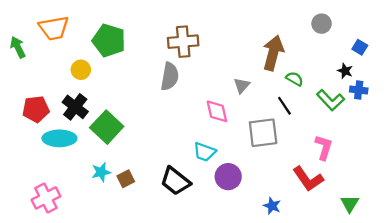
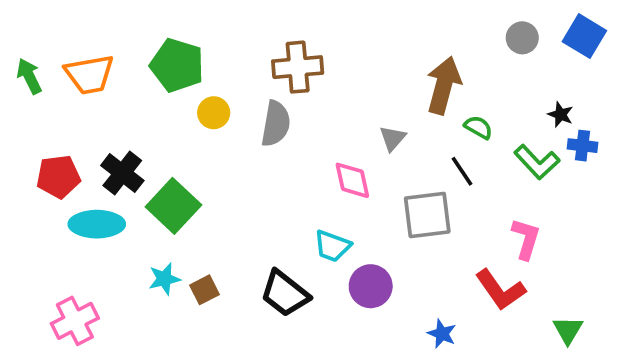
orange trapezoid: (54, 28) -> (89, 74), moved
blue square: (360, 47) -> (584, 36), moved, size x1.6
yellow circle: (81, 70) -> (214, 113), moved

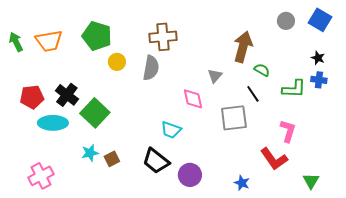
black star: (561, 115) -> (318, 58), moved
green L-shape: (537, 162) -> (294, 89), turned -45
cyan trapezoid: (332, 246) -> (171, 130), moved
purple circle: (371, 286) -> (190, 175), moved

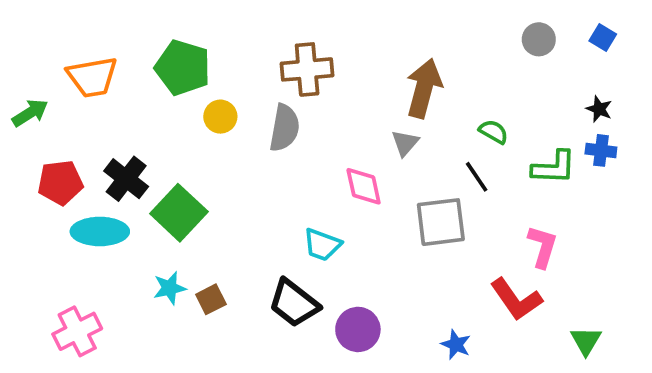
blue square: (320, 20) -> (603, 37), size x0.6
green arrow: (16, 42) -> (30, 113), moved, turned 84
brown arrow: (243, 47) -> (424, 88), moved

